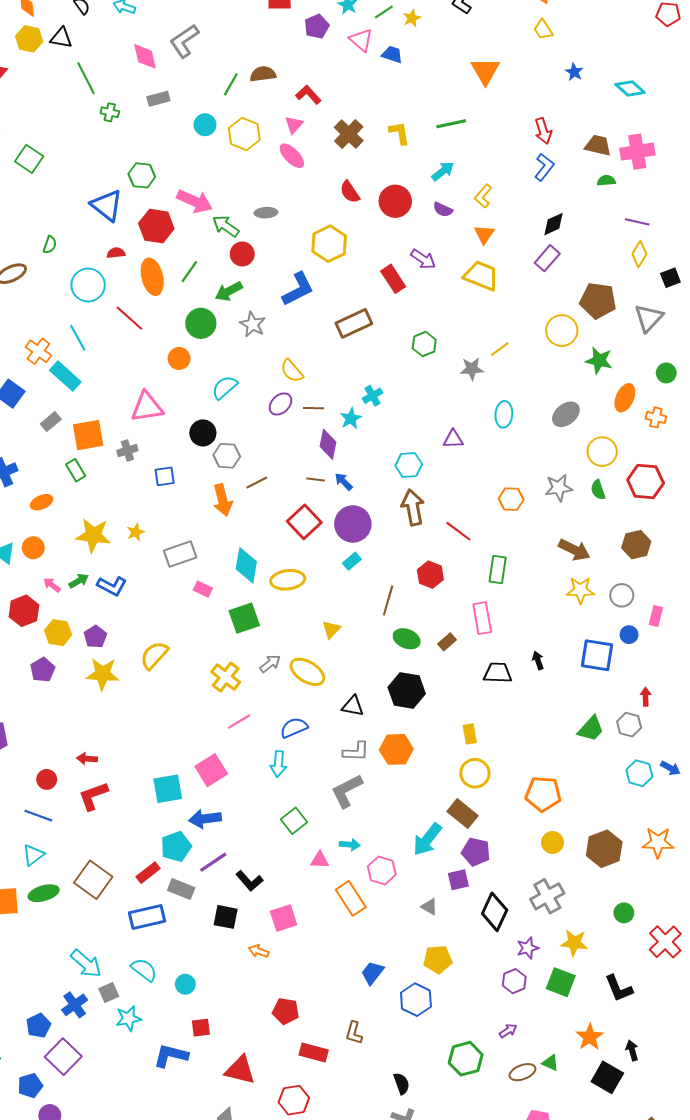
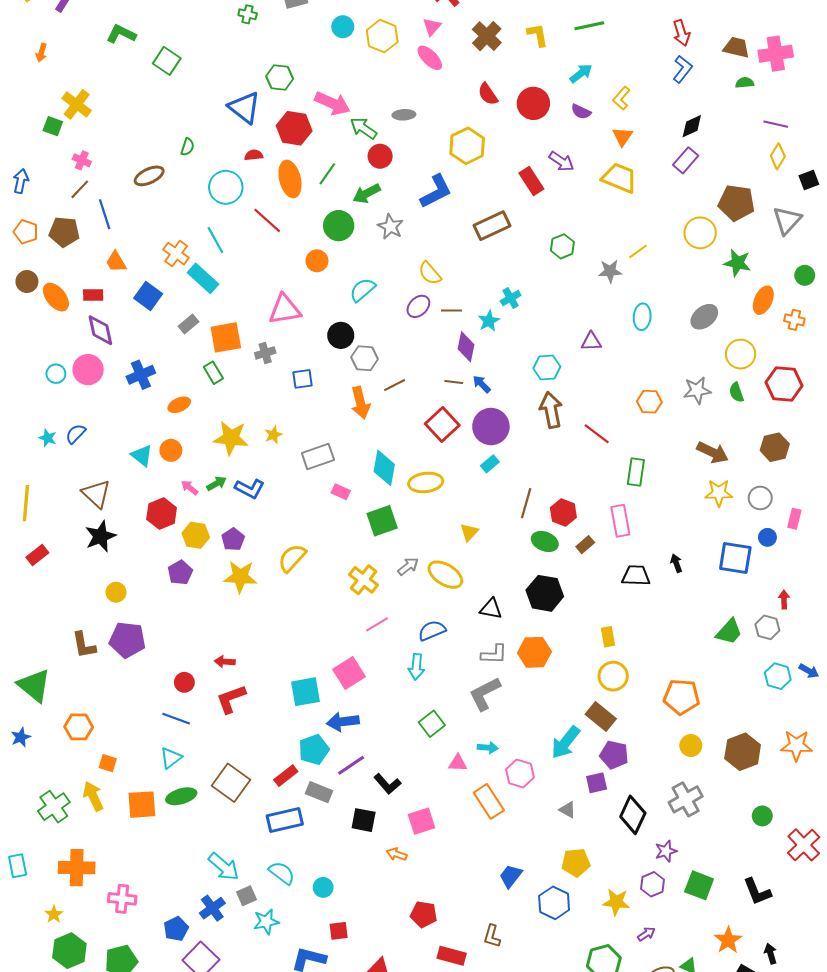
red hexagon: (430, 575) -> (563, 512), moved
yellow star: (574, 943) -> (616, 902), moved

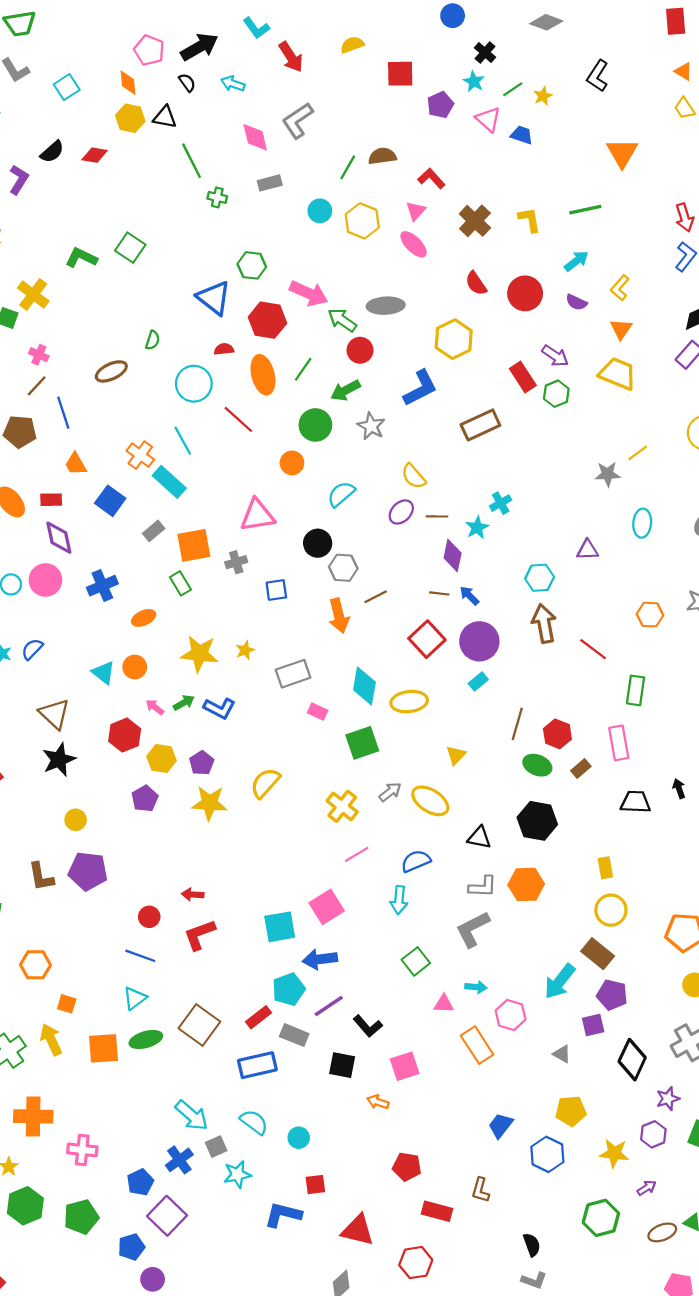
green L-shape: (121, 34) -> (81, 258), moved
gray ellipse: (404, 115) -> (386, 306), size x1.5
green hexagon: (562, 246) -> (556, 394), moved

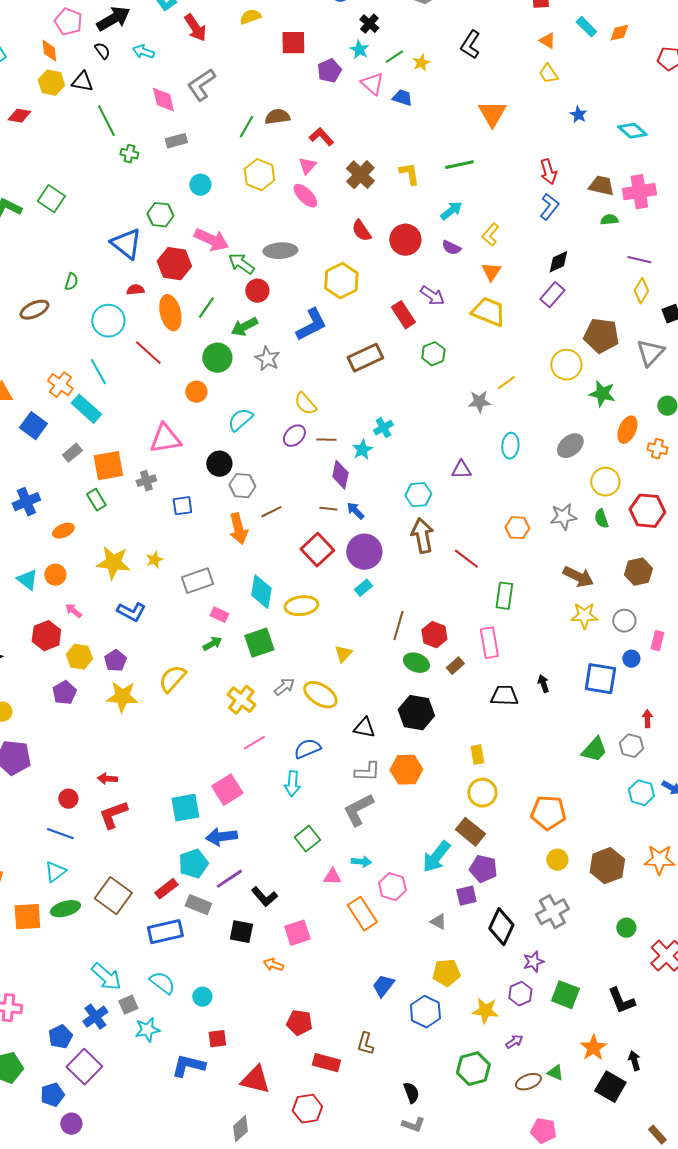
cyan circle: (320, 211) -> (200, 185), moved
green hexagon: (556, 394) -> (433, 354), moved
green arrow: (184, 703) -> (212, 644), moved

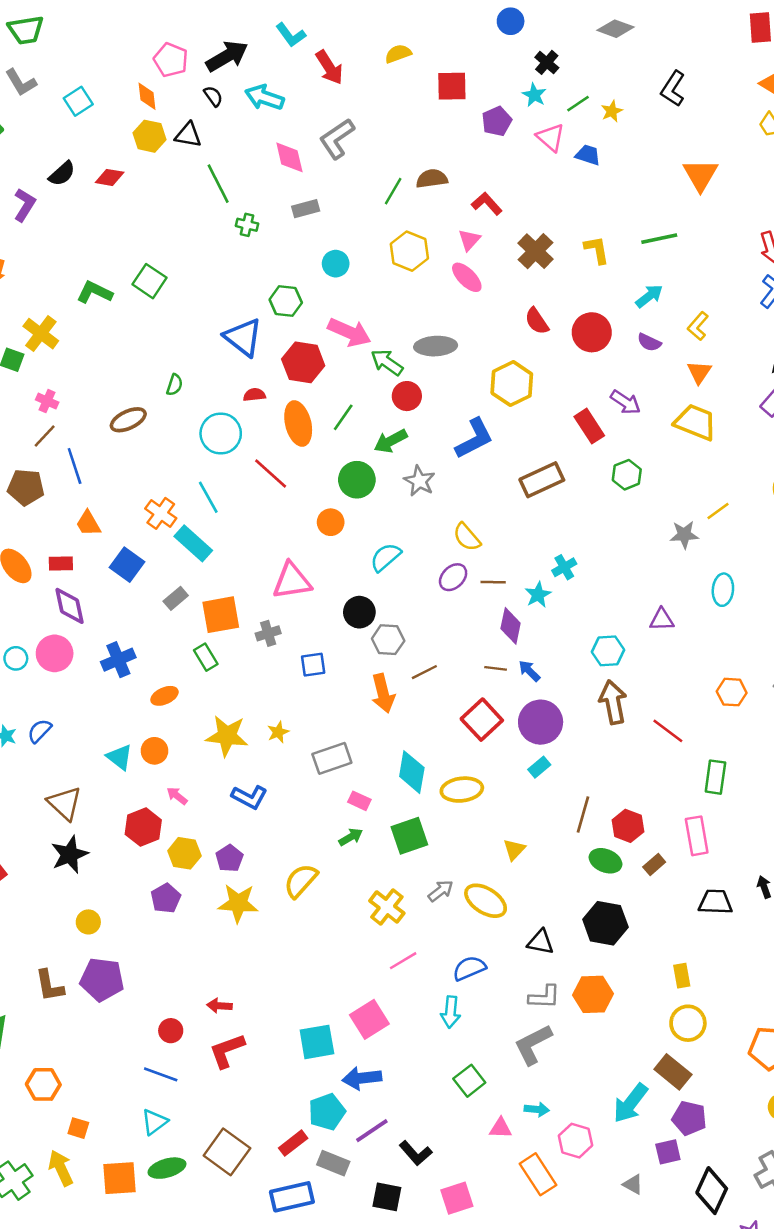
cyan arrow: (143, 52) -> (264, 97), size x1.4

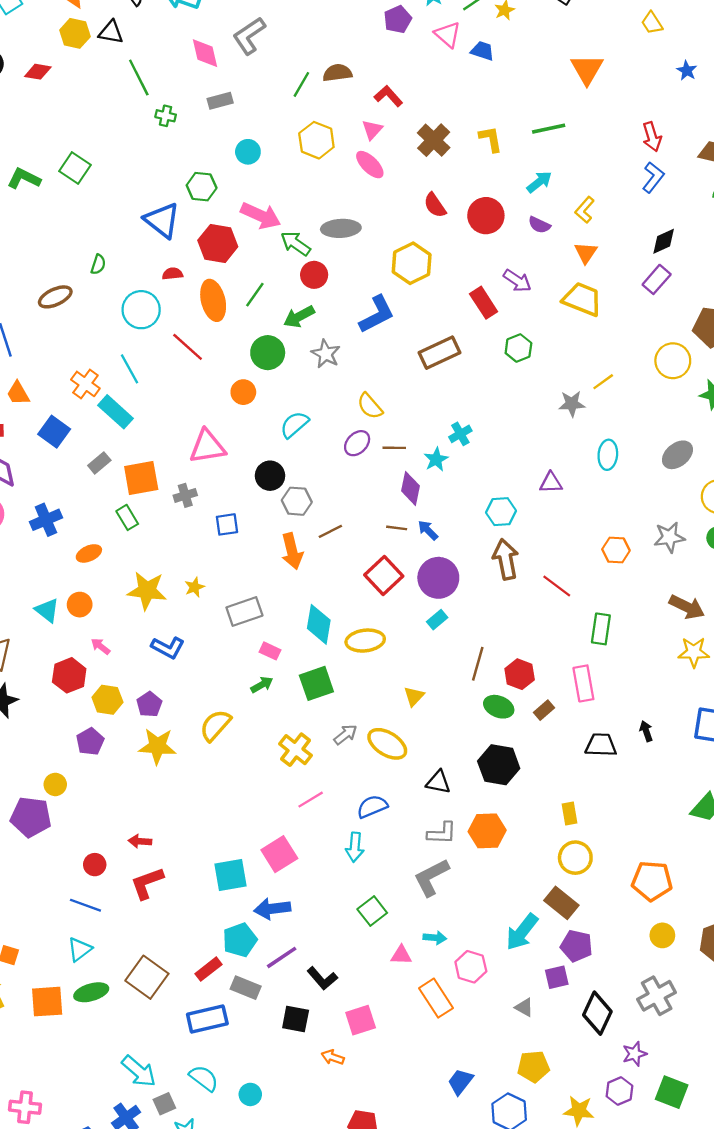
yellow circle: (88, 922) -> (55, 784), moved

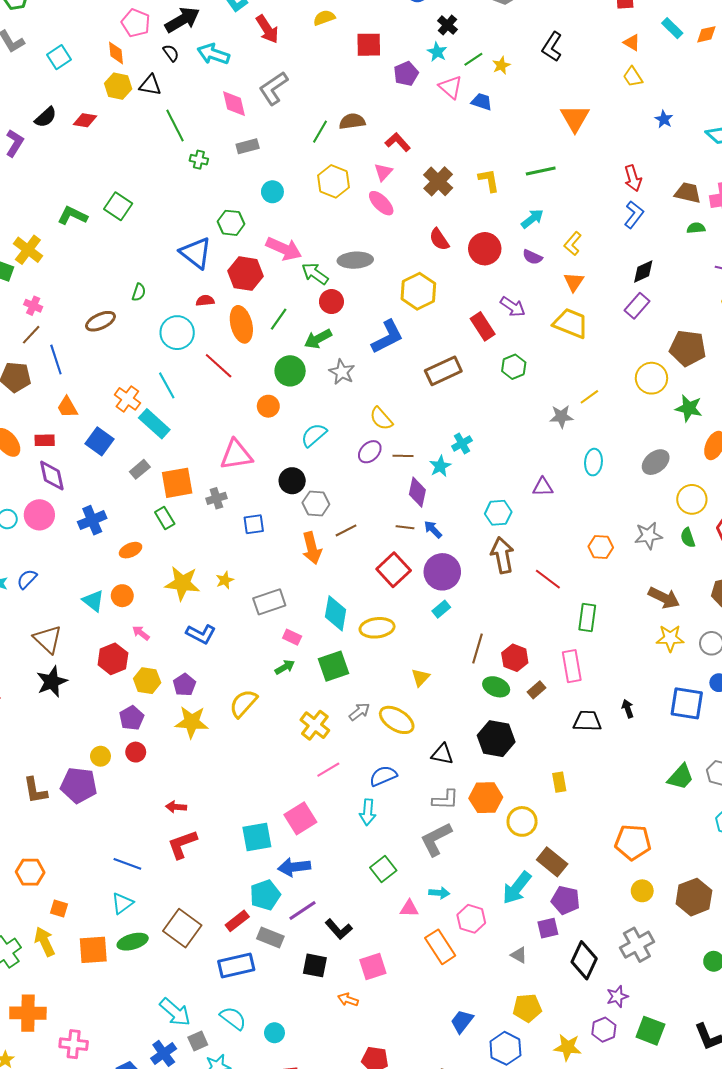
yellow circle: (575, 858) -> (522, 821), moved
red circle: (95, 865) -> (136, 752), moved

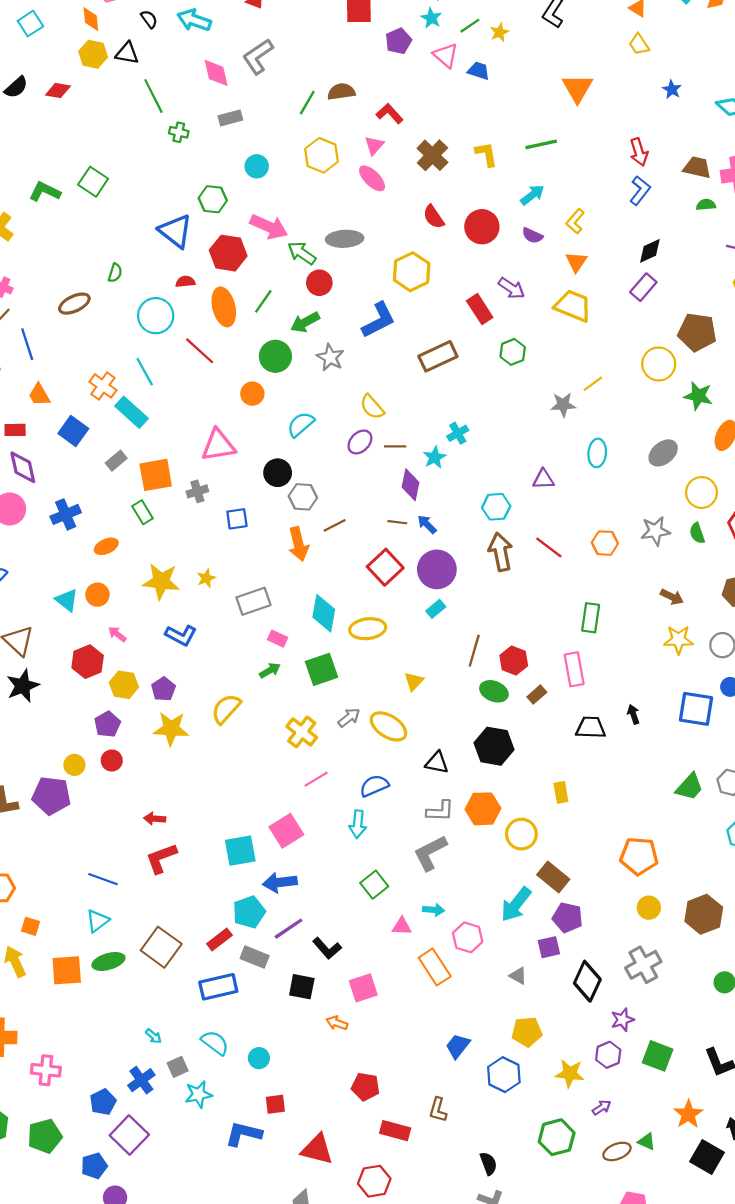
red line: (548, 579) -> (549, 547), moved
brown arrow: (664, 598) -> (672, 597), size x0.7
cyan arrow: (175, 1012) -> (153, 1036), size x0.5

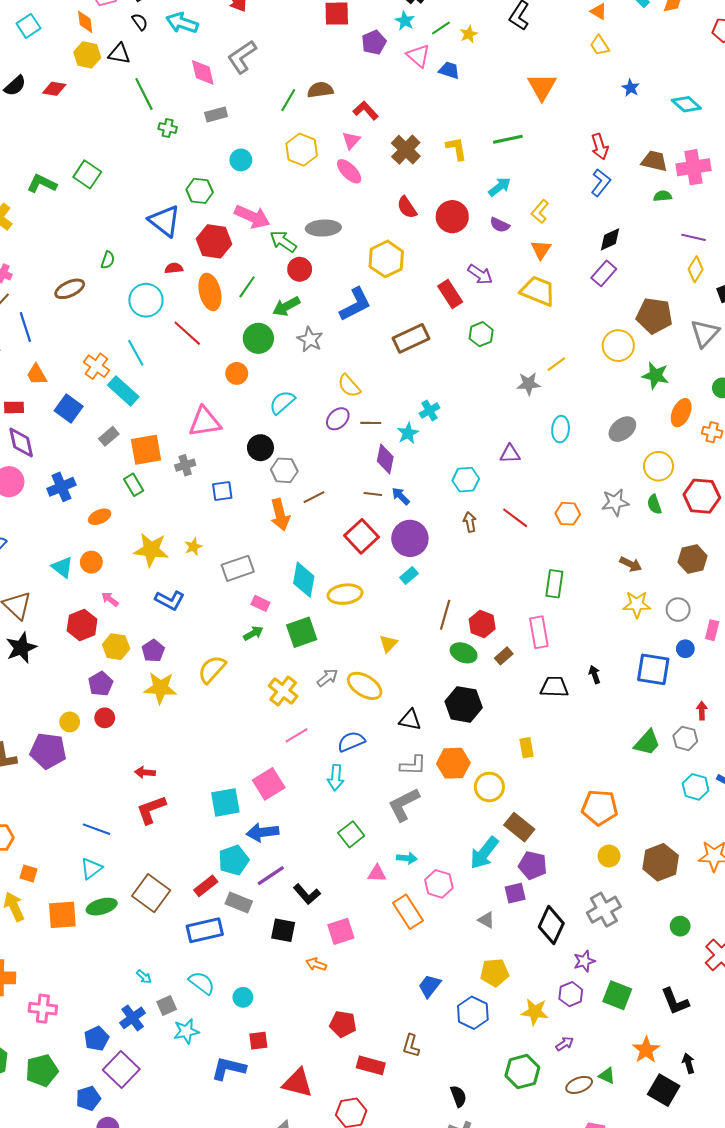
brown arrow: (501, 552) -> (470, 522), size x0.6

